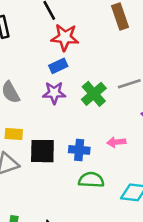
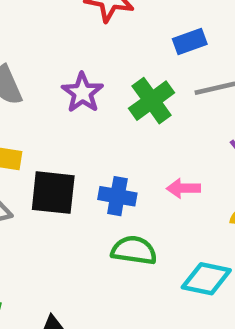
blue rectangle: (58, 66) -> (190, 41), moved
purple star: (54, 93) -> (82, 93), turned 30

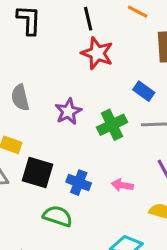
blue rectangle: (190, 41) -> (144, 91), turned 45
green semicircle: (134, 250) -> (58, 216), moved

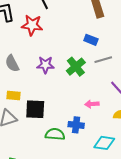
red star: (97, 53) -> (32, 25), moved
purple star: (68, 111) -> (45, 65), turned -30
blue cross: (79, 183) -> (76, 125), moved

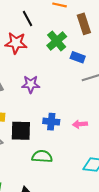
green cross: (76, 67) -> (57, 41), moved
blue cross: (76, 125) -> (51, 122), moved

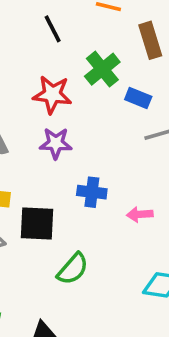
red star: (16, 43) -> (52, 94), moved
blue cross: (51, 122) -> (92, 192), moved
green semicircle: (42, 156) -> (73, 269), turned 126

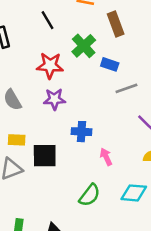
pink arrow: (140, 214) -> (106, 157), moved, turned 72
green semicircle: (73, 269) -> (90, 195), moved

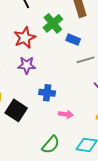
red star: (50, 66) -> (25, 38), turned -30
black square: (45, 156) -> (16, 110), turned 30
pink arrow: (106, 157) -> (66, 114), turned 120

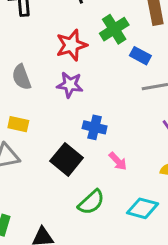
black square: (16, 110) -> (67, 159), moved
pink arrow: (66, 114) -> (118, 161), turned 32

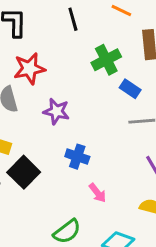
red star: (72, 45) -> (29, 69), moved
black square: (67, 159) -> (24, 172), moved

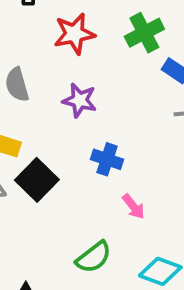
red star: (29, 69) -> (74, 34), moved

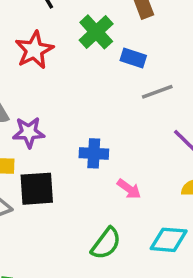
purple star: (80, 100) -> (29, 132), moved
black square: (37, 180) -> (37, 189), turned -33

